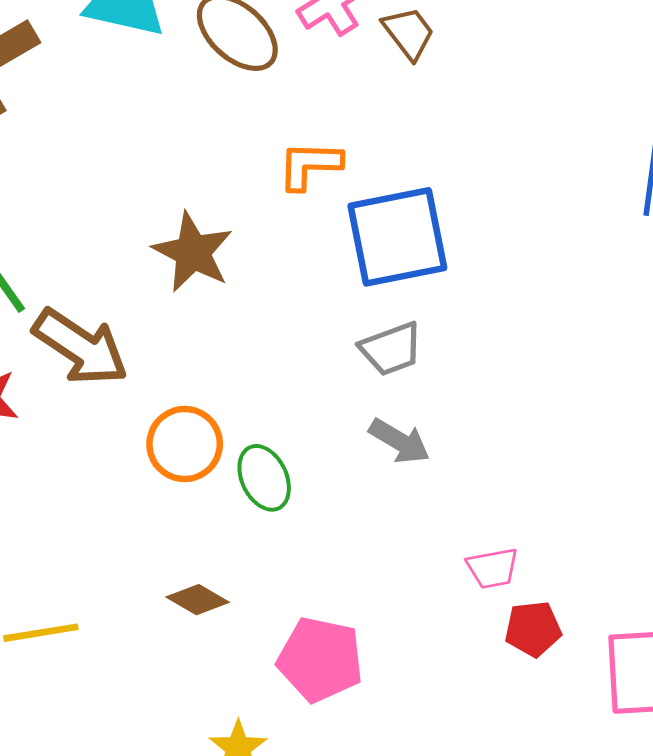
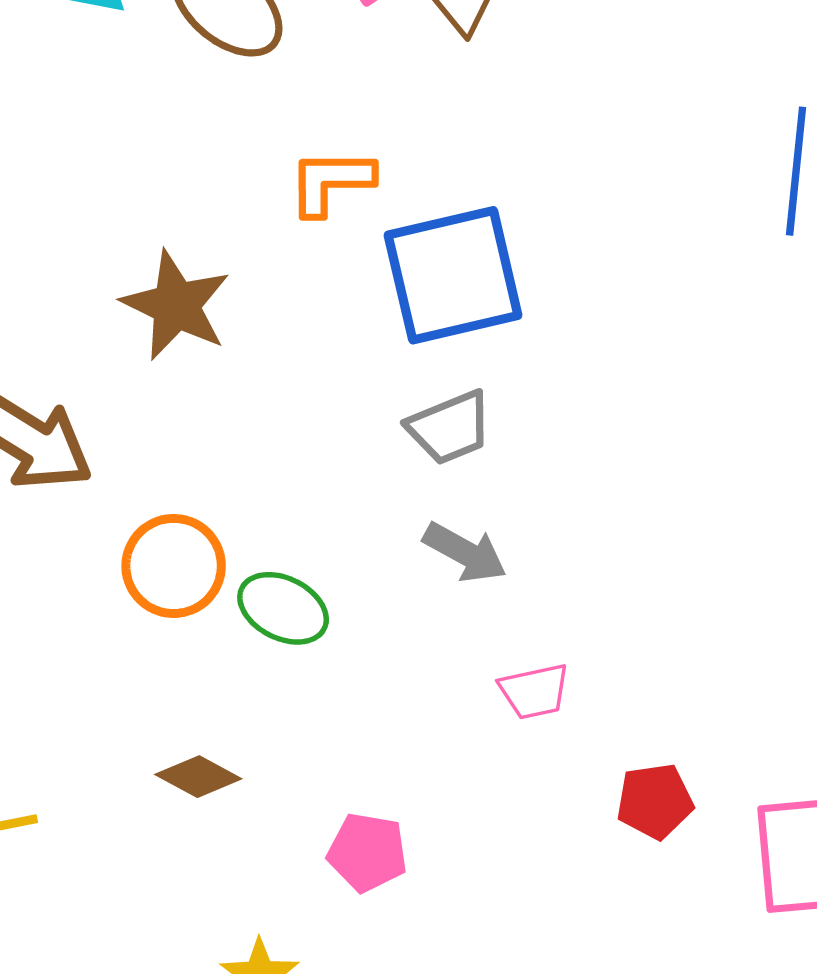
green ellipse: (264, 478) -> (283, 608), turned -36
pink trapezoid: (493, 568) -> (534, 691), moved
pink pentagon: (320, 659) -> (367, 852), size x0.7

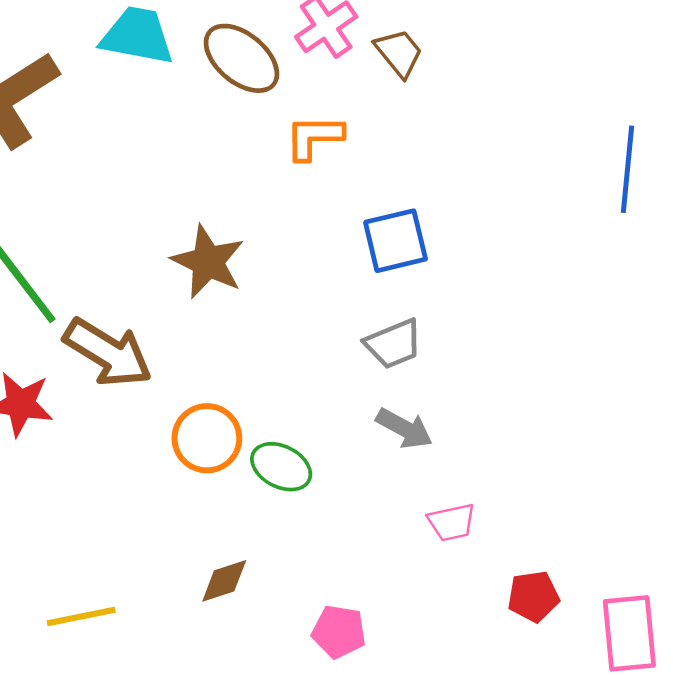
orange L-shape: (331, 182) -> (314, 137), moved
blue square: (453, 275) -> (395, 241), size x0.7
brown diamond: (198, 777) -> (224, 581), turned -46

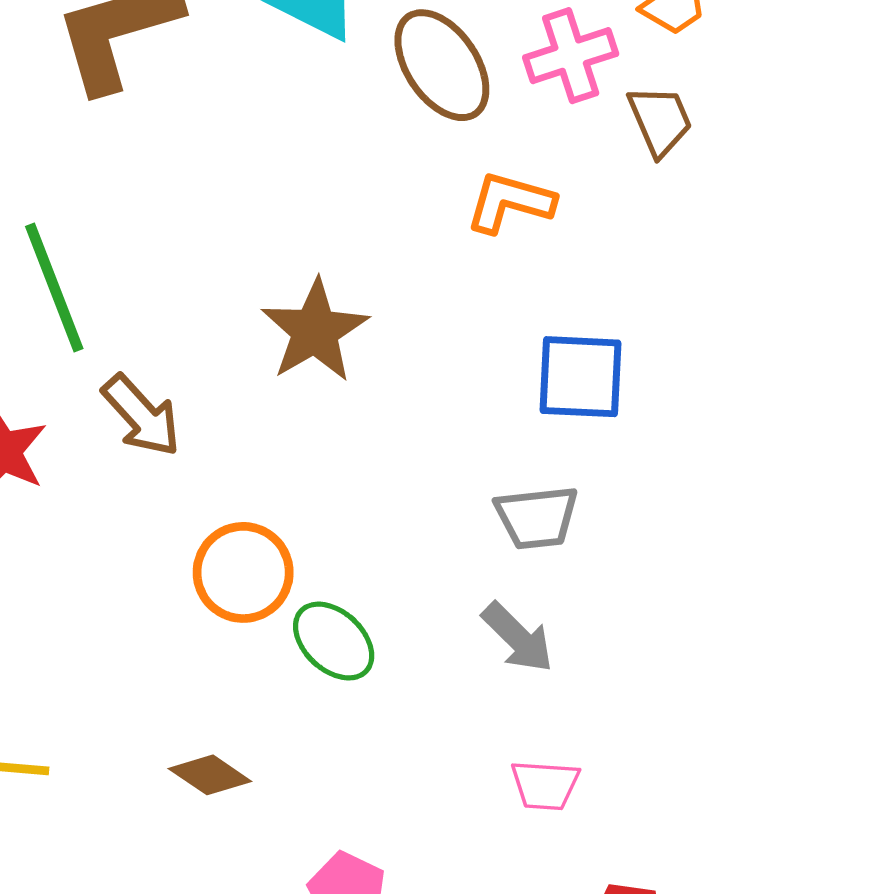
brown arrow: (108, 353) -> (141, 416), size x0.7
brown diamond: (224, 581) -> (210, 775), turned 36

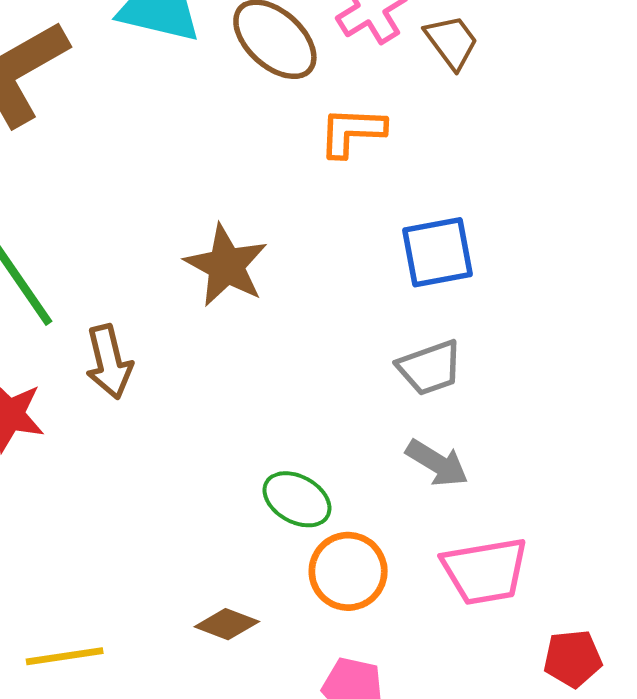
brown arrow: (141, 416) -> (109, 362), turned 42
orange circle: (243, 572) -> (348, 571), moved
pink trapezoid: (545, 785) -> (485, 571), size x1.6

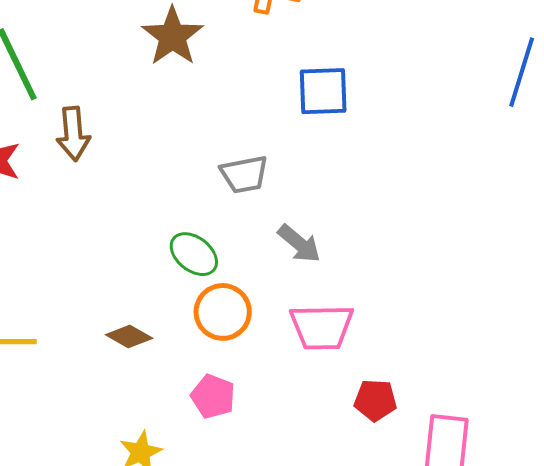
brown star: (226, 266) -> (172, 36), moved
gray trapezoid: (430, 368) -> (244, 174), moved

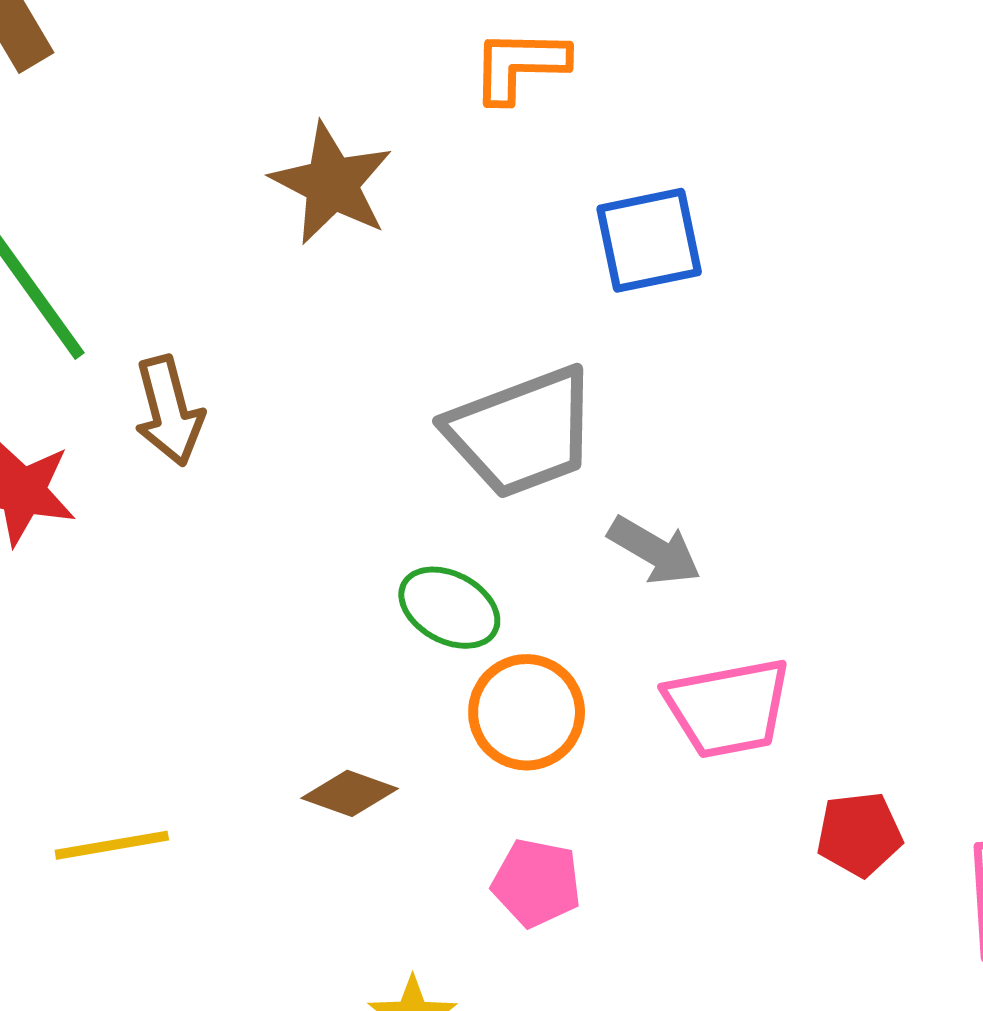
gray trapezoid: (244, 174) -> (522, 432), size x1.6

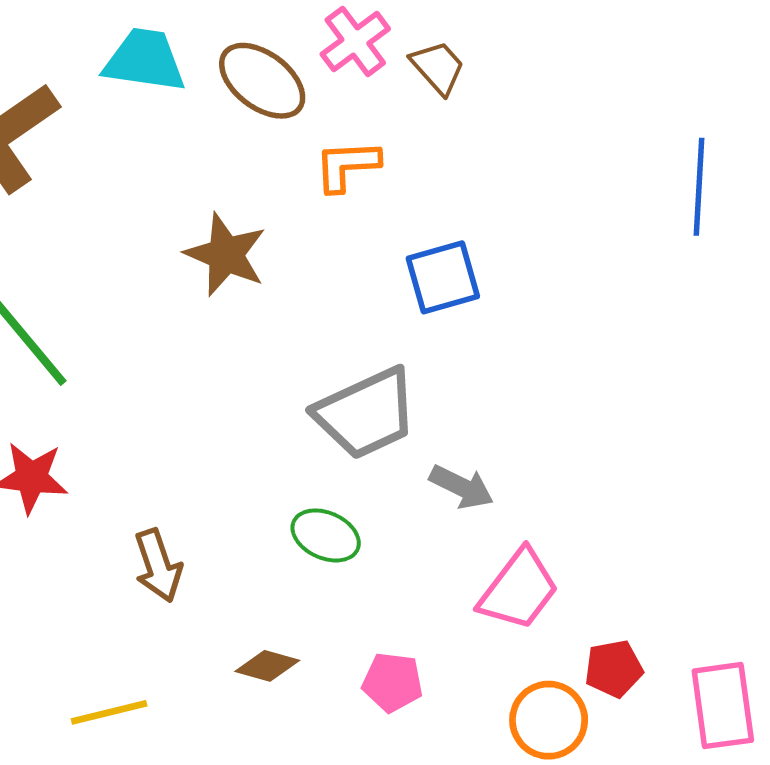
brown arrow: (169, 411) -> (158, 566), moved
pink trapezoid: (728, 708) -> (519, 590), turned -38
orange circle: (527, 712) -> (549, 720), moved
pink pentagon: (537, 883) -> (392, 682), moved

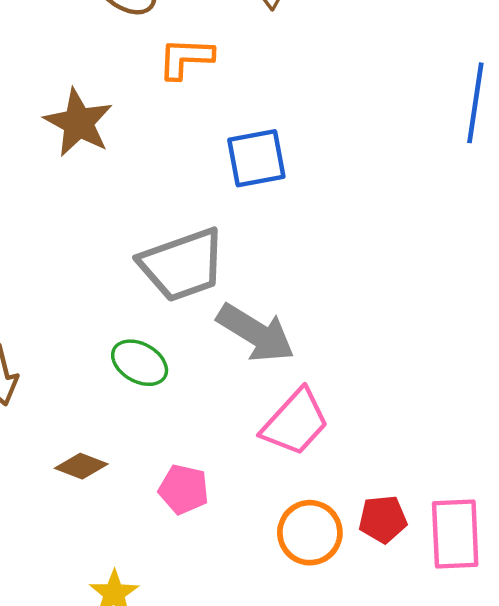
gray arrow: (461, 487) -> (256, 333), size x1.5
red pentagon: (614, 669) -> (383, 519), moved

